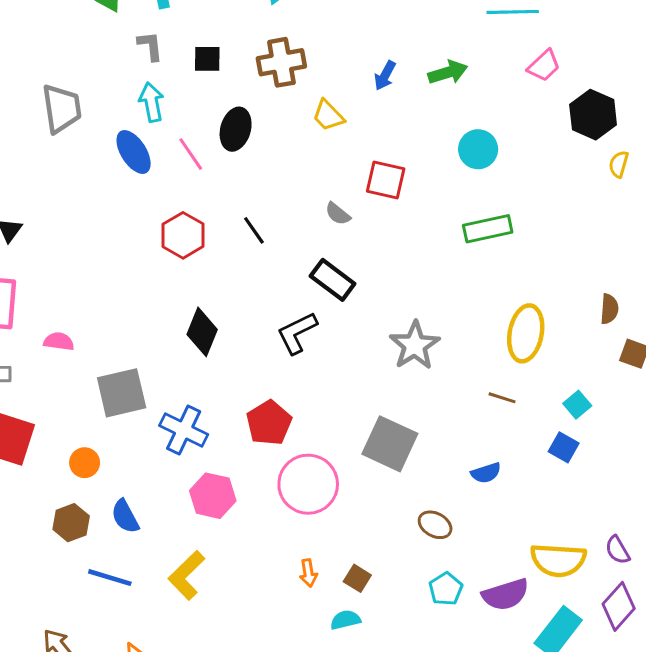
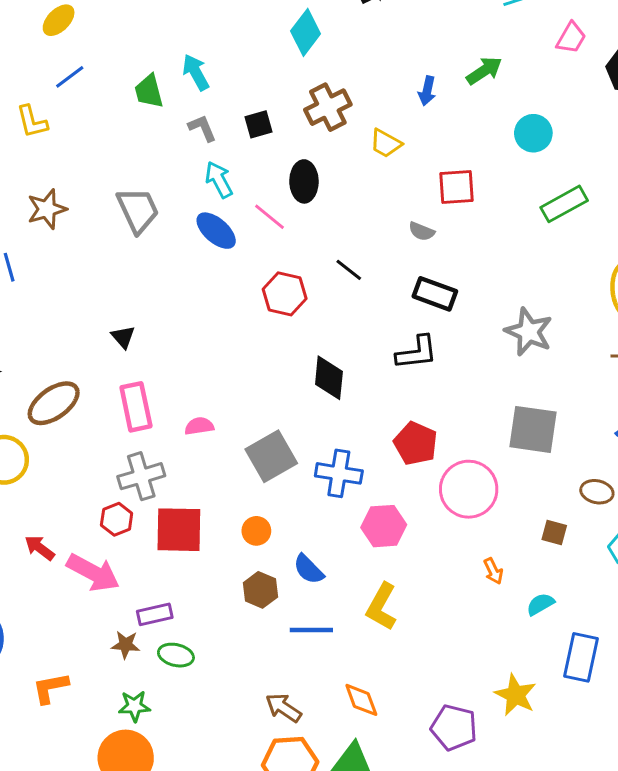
black L-shape: (297, 333) -> (417, 353), turned -144
brown square: (357, 578) -> (554, 533), moved

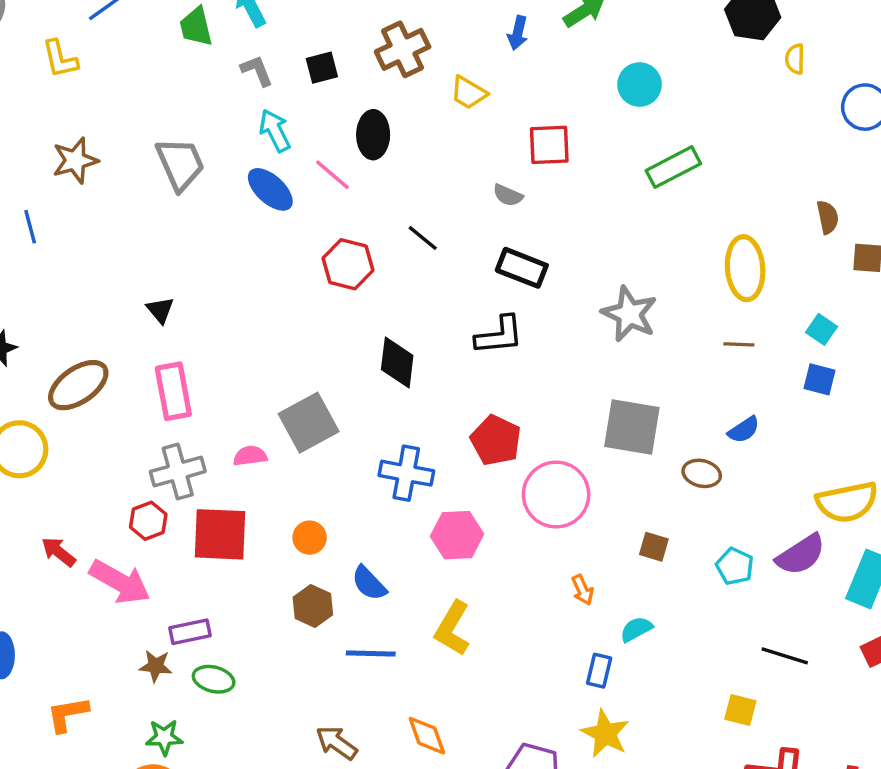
pink semicircle: (199, 426) -> (250, 456), moved
gray square: (271, 456) -> (309, 423), moved
brown ellipse: (597, 492) -> (702, 473), moved
blue rectangle: (581, 657) -> (599, 671), moved, size x0.6

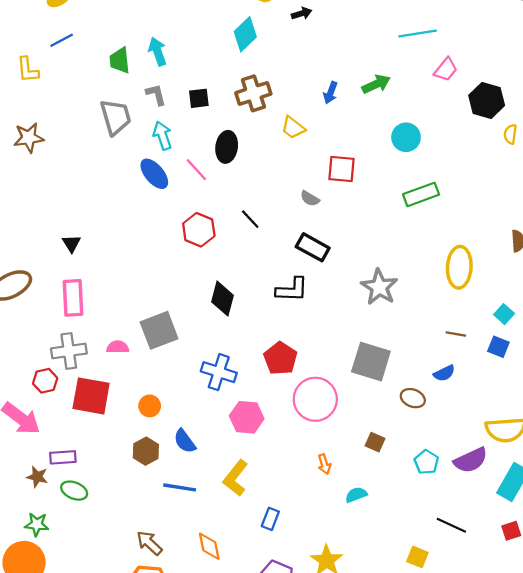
gray trapezoid: (180, 164) -> (116, 117), moved
brown line: (739, 344) -> (456, 334), moved
blue rectangle: (599, 671) -> (270, 519), moved

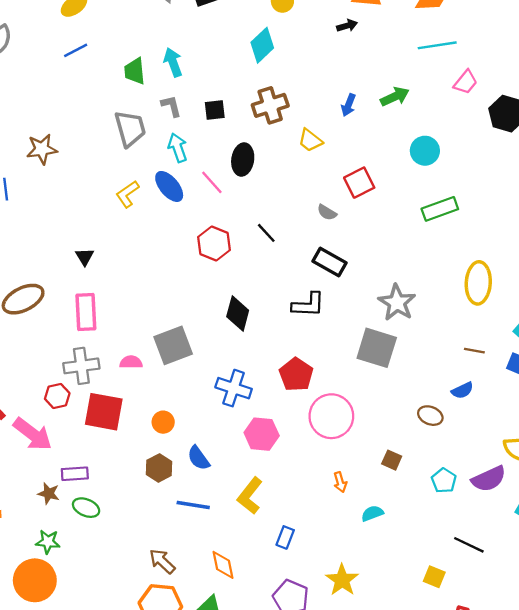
black arrow: (302, 14) -> (347, 26), moved
yellow L-shape: (28, 70) -> (127, 194), moved, turned 60
red square: (341, 169) -> (359, 183), turned -32
gray square: (371, 362) -> (377, 348), moved

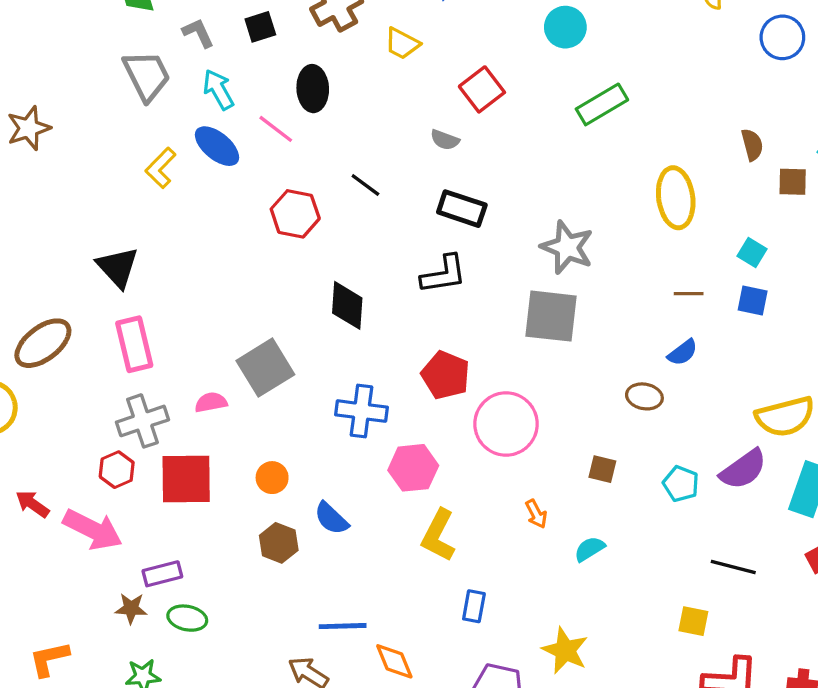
black triangle: (85, 257) -> (118, 267), size x1.6
yellow L-shape: (250, 496) -> (438, 535), moved
blue line: (193, 505) -> (343, 626), moved

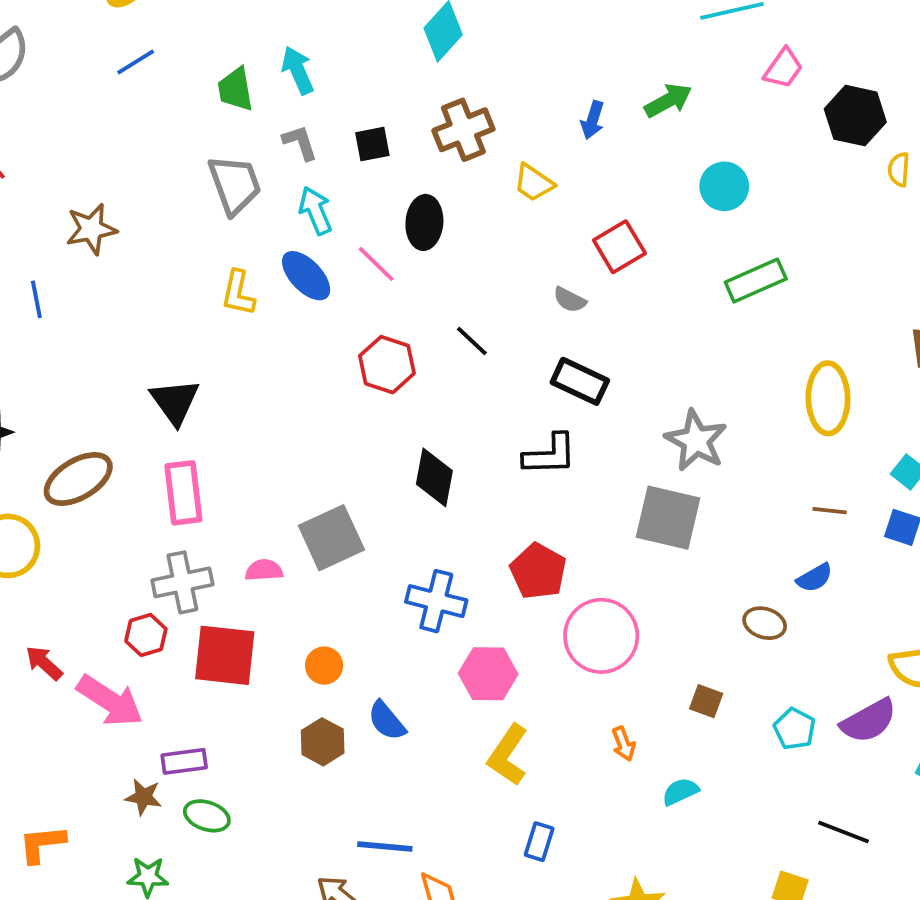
yellow L-shape: (161, 168) -> (238, 293), turned -39

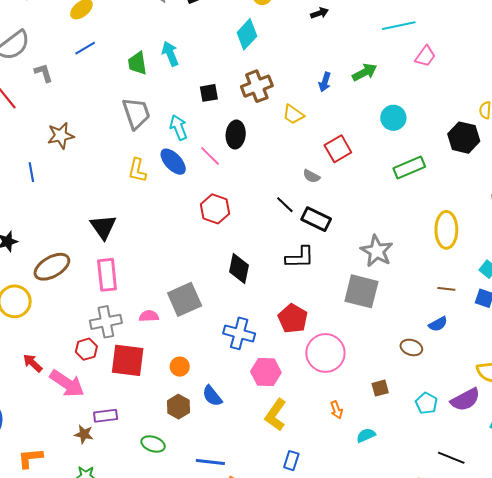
black hexagon: (855, 116) -> (464, 138), moved
gray L-shape: (300, 143) -> (44, 73), moved
black line: (472, 341) -> (285, 205), moved
brown square: (706, 701) -> (380, 388), turned -36
green ellipse: (207, 816) -> (153, 444), moved

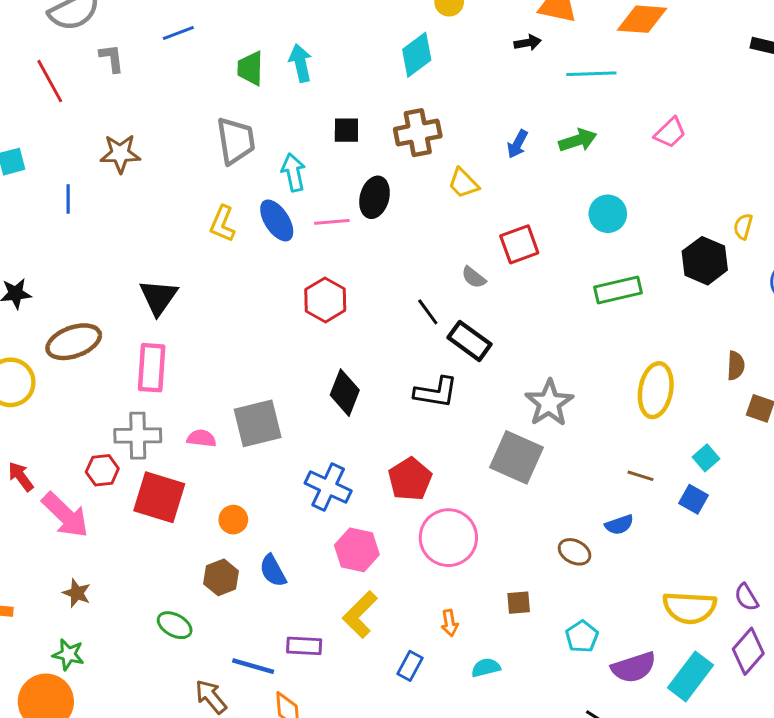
cyan line: (399, 26) -> (591, 74), moved
pink line: (210, 156) -> (332, 222), turned -60
purple semicircle: (465, 400) -> (634, 667), moved
purple rectangle: (106, 416) -> (304, 646), moved
blue rectangle: (291, 461) -> (410, 666), moved

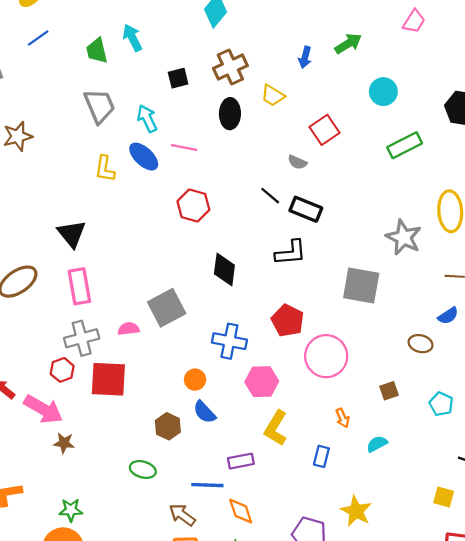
black ellipse: (375, 197) -> (230, 114), moved
pink line: (332, 222) -> (184, 148), turned 30
gray star: (549, 403) -> (404, 237), moved
orange circle: (233, 520) -> (195, 380), moved
brown star: (77, 593) -> (64, 443), moved

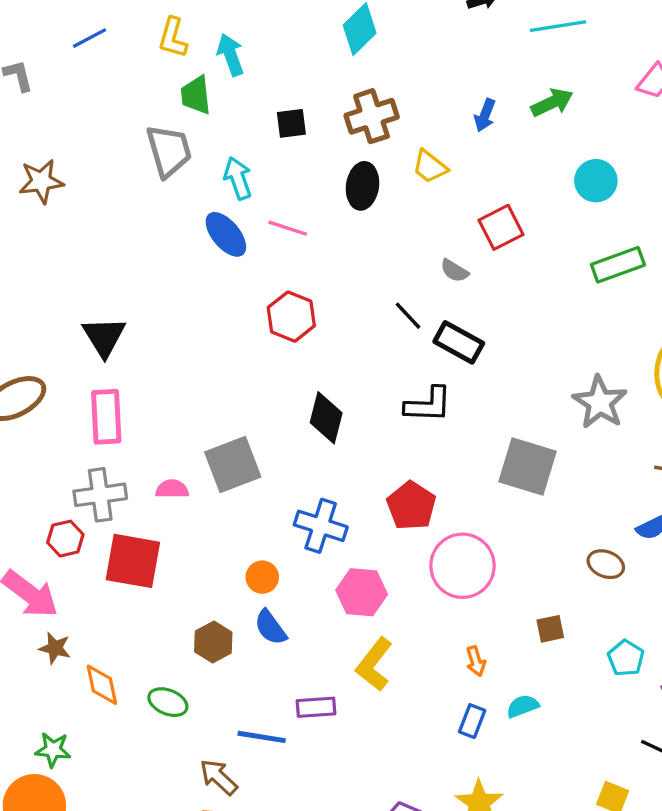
green trapezoid: (97, 51) -> (196, 95), moved
yellow L-shape: (105, 169) -> (173, 38), moved
blue rectangle: (321, 456) -> (472, 721), moved
orange diamond: (241, 511) -> (102, 685), moved

